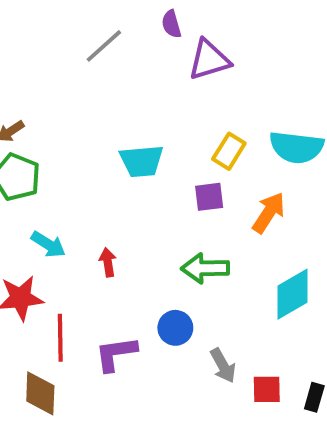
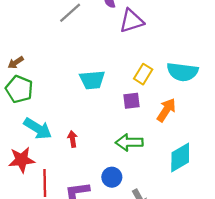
cyan arrow: (48, 244) -> (38, 129), size x1.4

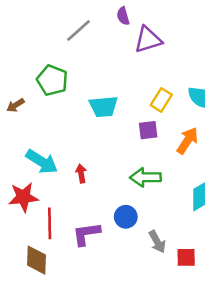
brown arrow: (16, 63) -> (16, 105), moved
green pentagon: (19, 89) -> (52, 80), moved

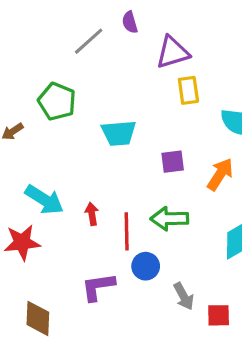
purple semicircle: (123, 16) -> (130, 22), moved
yellow rectangle: (161, 100) -> (188, 90), moved, turned -40
red line: (50, 223) -> (127, 231), moved

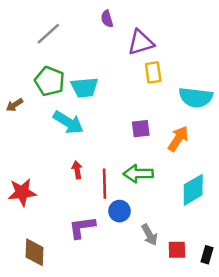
gray line: (89, 41) -> (48, 34), moved
cyan trapezoid: (119, 133) -> (85, 87), moved
cyan arrow: (44, 200) -> (68, 122), moved

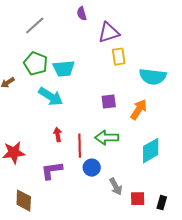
purple L-shape: (82, 227) -> (52, 171), moved

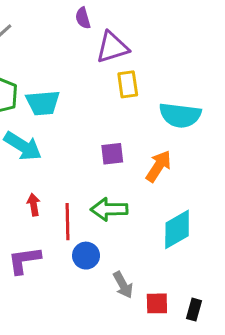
purple semicircle: (82, 14) -> (83, 18), moved

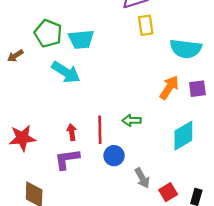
purple square: (112, 154) -> (197, 89), moved
red arrow: (34, 205) -> (72, 132), moved
green arrow: (109, 209) -> (132, 120), size x0.7
red square: (157, 303) -> (168, 192), turned -30

